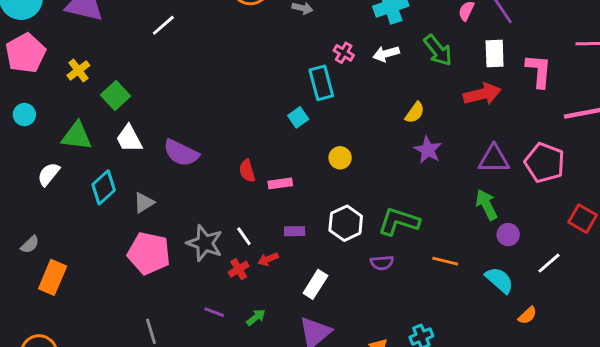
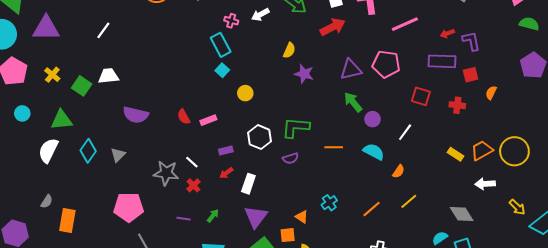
cyan square: (298, 117) -> (222, 70), moved
white trapezoid: (129, 139) -> (108, 76), moved, turned 125
white semicircle: (49, 174) -> (48, 150), size x1.4
pink pentagon: (149, 253) -> (129, 207), moved
red arrow: (268, 259) -> (226, 173), moved

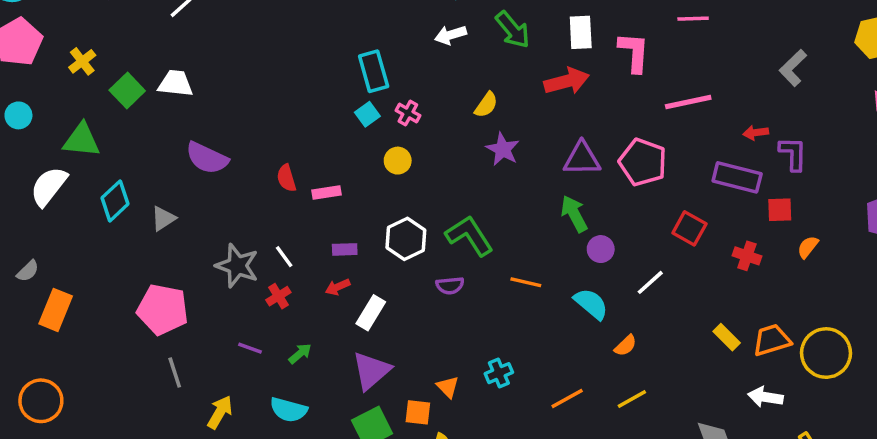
pink cross: (231, 21) -> (408, 113), moved
green L-shape: (296, 127) -> (469, 236), turned 40

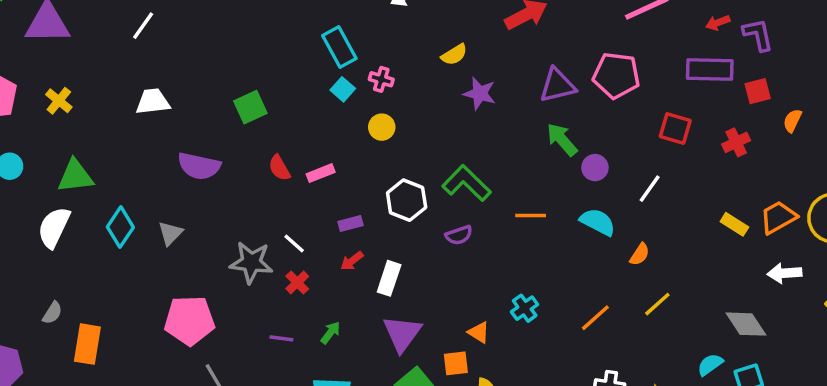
green square: (127, 91) -> (250, 107), moved, turned 32
yellow semicircle: (486, 105) -> (454, 55), turned 36
red cross: (747, 256) -> (736, 142), turned -32

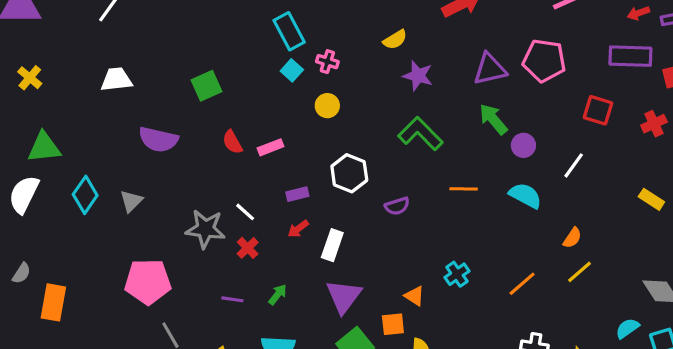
green L-shape: (467, 183) -> (420, 134), moved
orange semicircle: (640, 254) -> (572, 238), moved

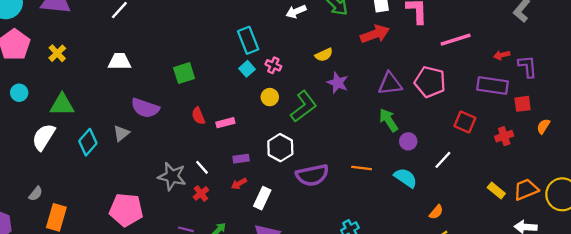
green L-shape: (420, 134) -> (304, 106), moved, turned 92
gray triangle: (131, 201) -> (121, 133), moved
purple semicircle: (397, 206) -> (312, 175), size x1.8

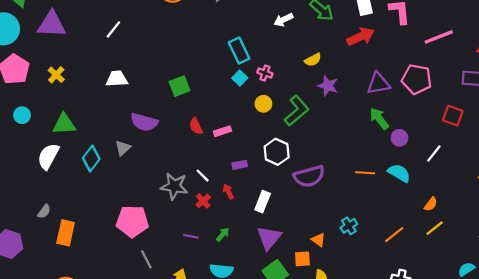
orange line: (362, 168) -> (365, 173), moved
red arrow: (239, 184) -> (228, 191), moved, turned 96

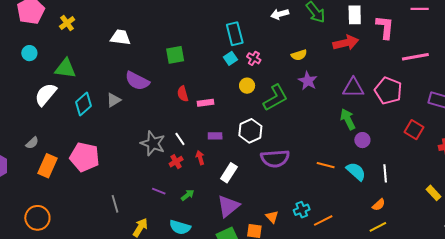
white line: (434, 153) -> (385, 173), moved, turned -54
pink pentagon: (132, 221) -> (85, 157), moved
orange line: (394, 235) -> (323, 221), moved

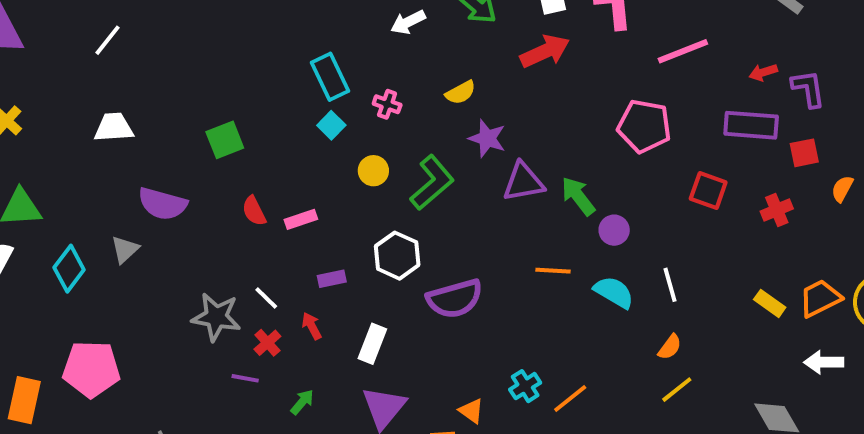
pink cross: (254, 58) -> (387, 104), moved
purple triangle: (353, 88) -> (523, 182), moved
orange line: (326, 165) -> (553, 271), moved
purple line: (159, 191) -> (245, 378), moved

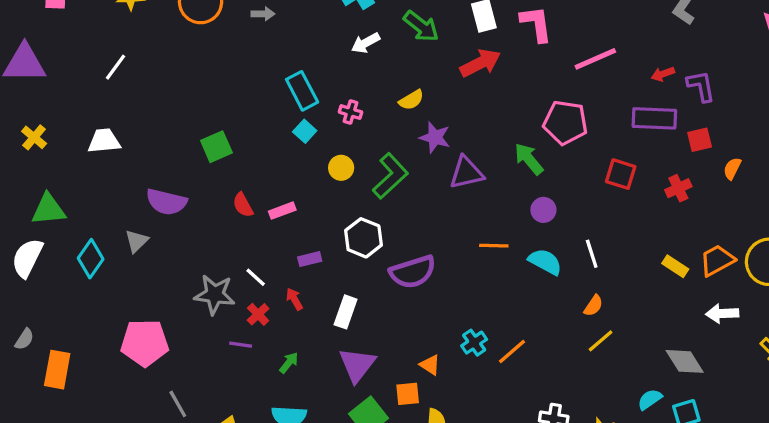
white trapezoid: (114, 127) -> (104, 141), moved
green arrow: (578, 196) -> (529, 159), moved
pink pentagon: (91, 369) -> (145, 343), moved

